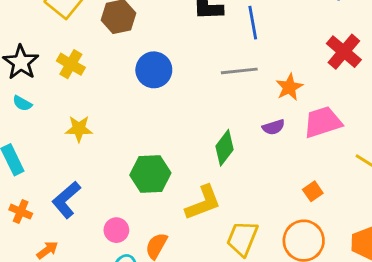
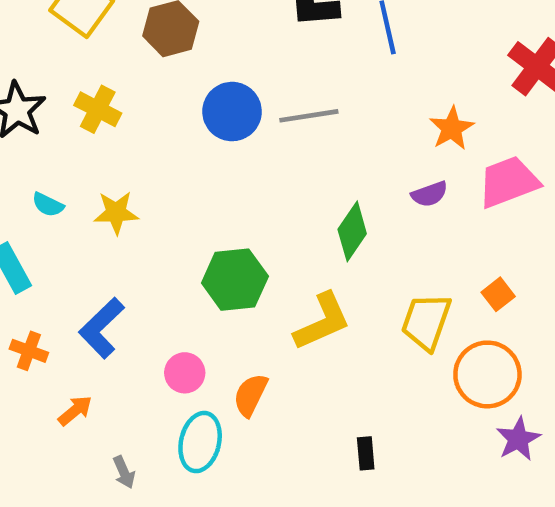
gray line: (239, 71) -> (309, 116), moved
cyan semicircle: (22, 103) -> (48, 205), moved
yellow trapezoid: (242, 238) -> (426, 322), moved

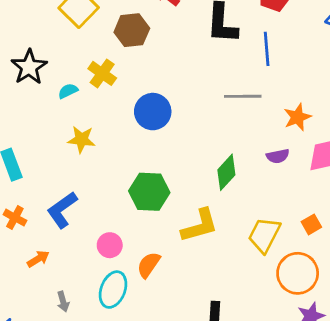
yellow cross: (98, 109) -> (102, 73), moved
blue circle: (232, 112) -> (153, 112), moved
gray line: (309, 116) -> (243, 96), moved
cyan semicircle: (48, 205) -> (68, 91), moved, turned 120

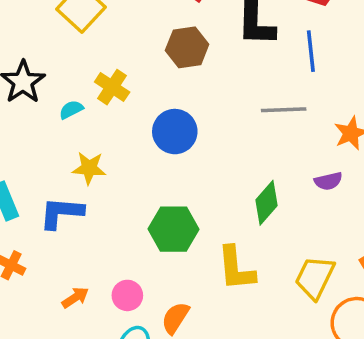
brown hexagon: (132, 30) -> (187, 47), moved
blue L-shape: (62, 210) -> (61, 213), moved, turned 42
yellow L-shape: (200, 226) -> (236, 268), turned 102
orange arrow: (38, 259) -> (75, 298), moved

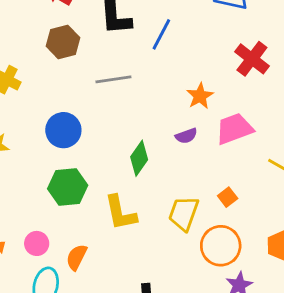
blue line: (311, 51) -> (161, 34), turned 40
gray line: (284, 110) -> (113, 79), moved
blue circle: (175, 132) -> (63, 130), moved

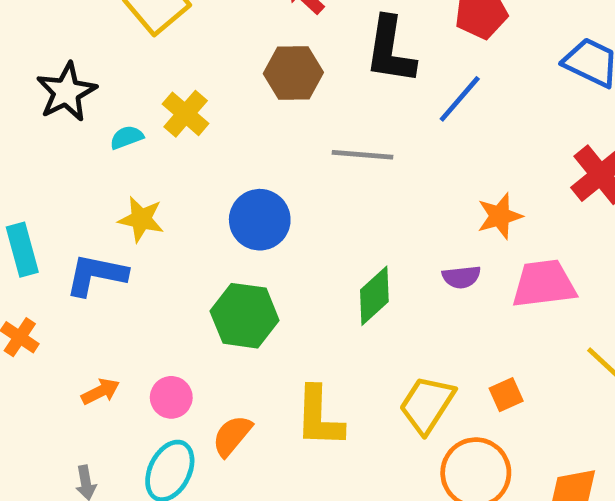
yellow L-shape: (120, 213) -> (319, 417), moved

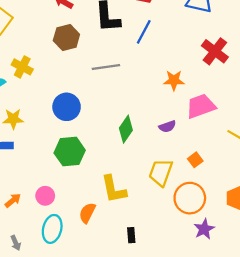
orange star: (500, 216) -> (174, 80), turned 30
purple semicircle: (461, 277) -> (167, 126), moved
orange semicircle: (232, 436) -> (87, 213), moved

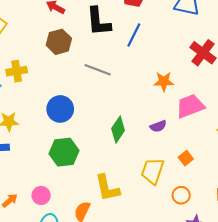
yellow cross: (22, 67) -> (17, 71), turned -36
gray line: (106, 67) -> (98, 70), turned 30
orange circle: (190, 198) -> (181, 195), size x0.6

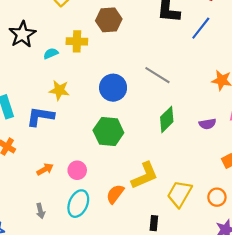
brown hexagon: (59, 42) -> (109, 20), moved
gray line: (98, 70) -> (157, 75), moved
yellow trapezoid: (153, 171) -> (179, 194), moved
yellow L-shape: (107, 188) -> (145, 176), turned -112

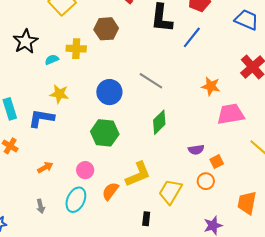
purple semicircle: (207, 124) -> (196, 150), moved
pink circle: (77, 170) -> (85, 170), moved
orange circle: (217, 197) -> (206, 181), moved

